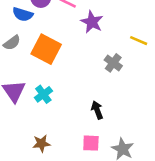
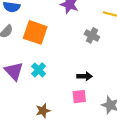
black arrow: (97, 110) -> (85, 76), turned 120
pink square: (91, 143) -> (79, 97), moved

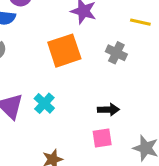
orange square: (35, 32) -> (64, 51), moved, turned -35

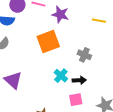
gray cross: (116, 53) -> (84, 55), moved
cyan cross: (44, 103) -> (61, 76), moved

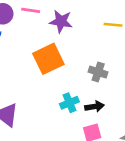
cyan cross: (61, 76) -> (69, 103), turned 32

